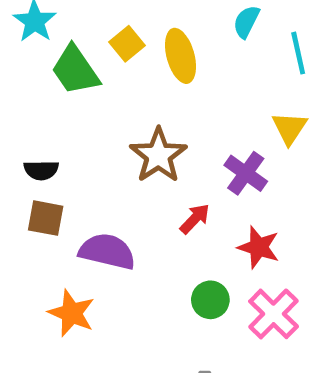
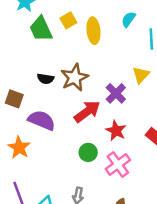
black semicircle: (41, 170) -> (46, 79), moved
red arrow: (195, 219) -> (87, 111), size x1.6

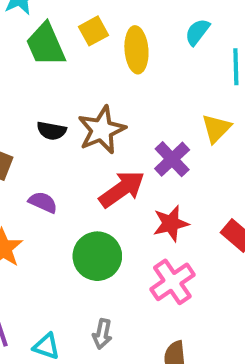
purple semicircle: (42, 120) -> (43, 202), size x0.6
red star: (116, 131) -> (171, 223), turned 30
green circle: (88, 152) -> (97, 256), moved, size x1.5

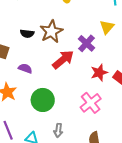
red star: (171, 223) -> (99, 73), moved
green circle: (97, 256) -> (43, 100), moved

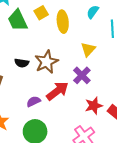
yellow triangle: (107, 27) -> (88, 49), moved
purple semicircle: (25, 68) -> (33, 101), moved, turned -48

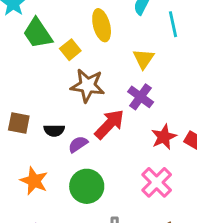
yellow square: (41, 13) -> (70, 50), moved
brown star: (47, 62) -> (88, 86), turned -30
black semicircle: (22, 63) -> (54, 131), moved

